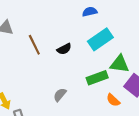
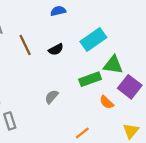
blue semicircle: (90, 12) -> (58, 11), moved

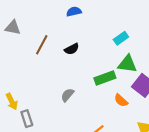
cyan rectangle: (93, 40) -> (121, 38), moved, size x0.6
brown line: (25, 45) -> (42, 45), turned 54

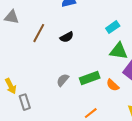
green rectangle: (105, 78) -> (90, 78), moved

